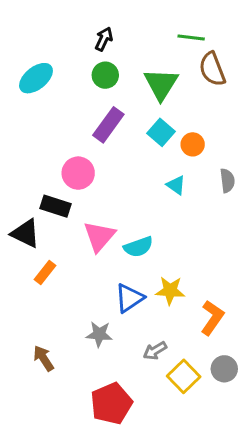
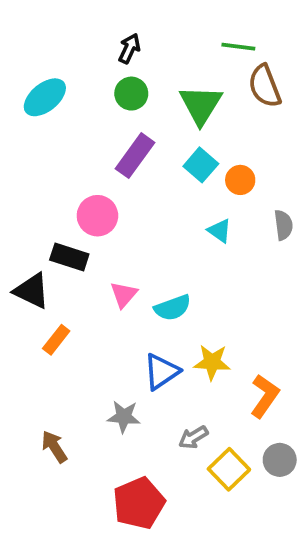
pink triangle: (99, 236) -> (124, 295), size x0.7

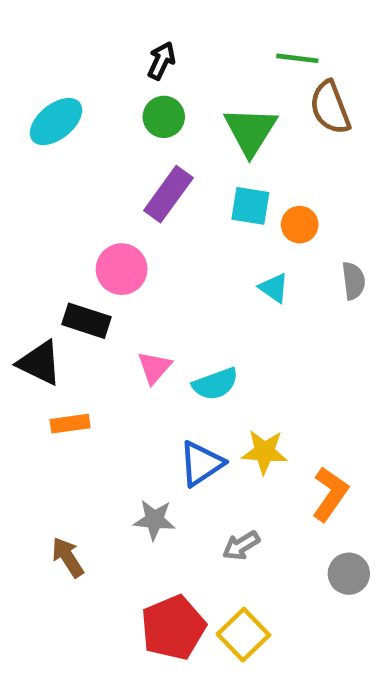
cyan square: (201, 165) -> (250, 206), turned -32
orange rectangle: (56, 340) -> (70, 424), turned 44
yellow square: (229, 469) -> (243, 635), moved

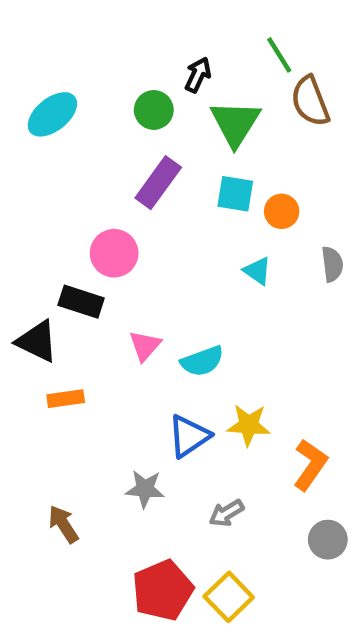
green line: (297, 58) -> (279, 55), turned 51
black arrow: (161, 61) -> (198, 75), moved

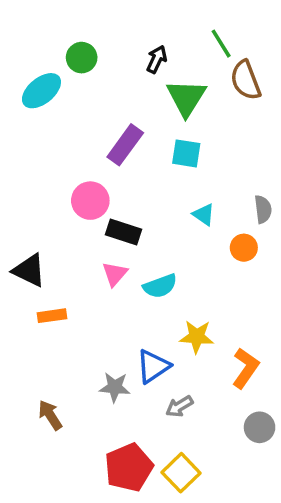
green circle: (154, 110) -> (82, 58), moved
orange circle: (282, 211) -> (244, 248), moved
black rectangle: (81, 302) -> (123, 232), moved
blue triangle: (189, 436) -> (153, 366), moved

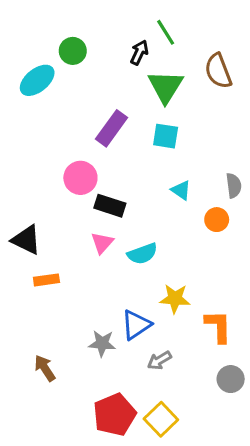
green line: (221, 44) -> (166, 32), moved
orange L-shape: (246, 368) -> (218, 326), turned -36

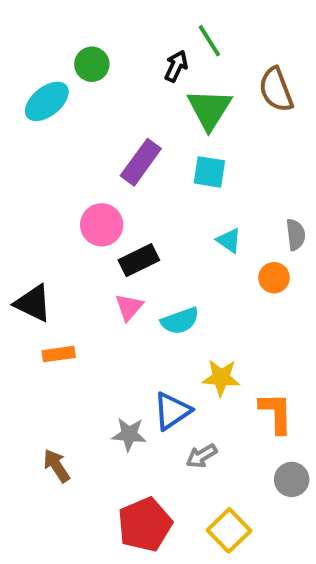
black rectangle: (110, 206) -> (139, 260), turned -44
yellow square: (161, 419) -> (229, 530), moved

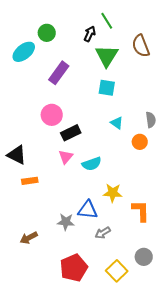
purple rectangle: (141, 162) -> (59, 73), moved
blue triangle: (172, 411) -> (88, 210), turned 40
brown arrow: (57, 466) -> (29, 238), turned -84
gray circle: (292, 479) -> (144, 257), moved

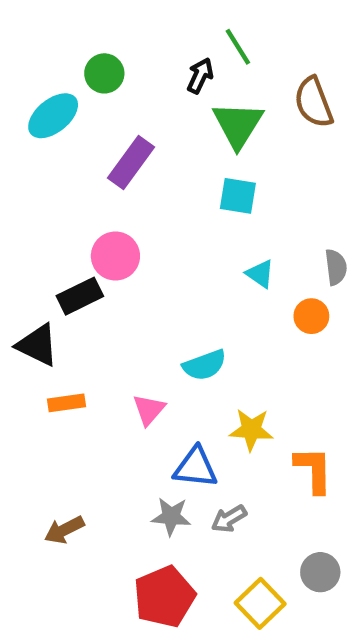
black rectangle: (71, 133) -> (80, 296), moved
pink triangle: (66, 157) -> (149, 410), moved
gray star: (66, 222) -> (171, 517), moved

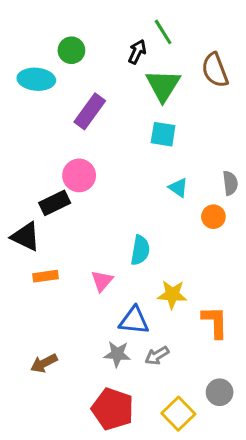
cyan ellipse: (53, 116) -> (36, 79), turned 44
cyan semicircle: (205, 365) -> (140, 250), turned -60
red pentagon: (164, 597) -> (113, 409), turned -30

